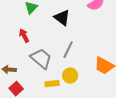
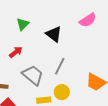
red arrow: (24, 36) -> (16, 52), turned 80

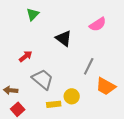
green triangle: (23, 24) -> (33, 14), moved
gray line: (60, 66) -> (89, 66), moved

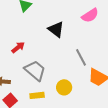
gray line: (89, 66) -> (81, 57), turned -54
yellow rectangle: (54, 104) -> (37, 95), moved

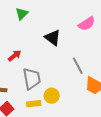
gray trapezoid: (35, 70) -> (32, 79), turned 40
yellow circle: (64, 87) -> (52, 96), moved

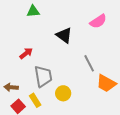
green triangle: (22, 14) -> (33, 11), turned 40
yellow rectangle: (34, 104) -> (35, 100), moved, turned 64

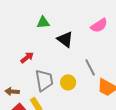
green triangle: (33, 11) -> (43, 22), moved
yellow circle: (63, 93) -> (68, 82), moved

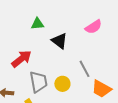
red arrow: (27, 57) -> (21, 59), size x1.5

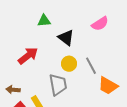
gray trapezoid: (38, 82) -> (58, 85), moved
yellow circle: (62, 84) -> (69, 64), moved

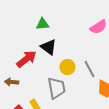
black triangle: (66, 38) -> (48, 47), moved
brown arrow: (13, 90) -> (12, 82), moved

